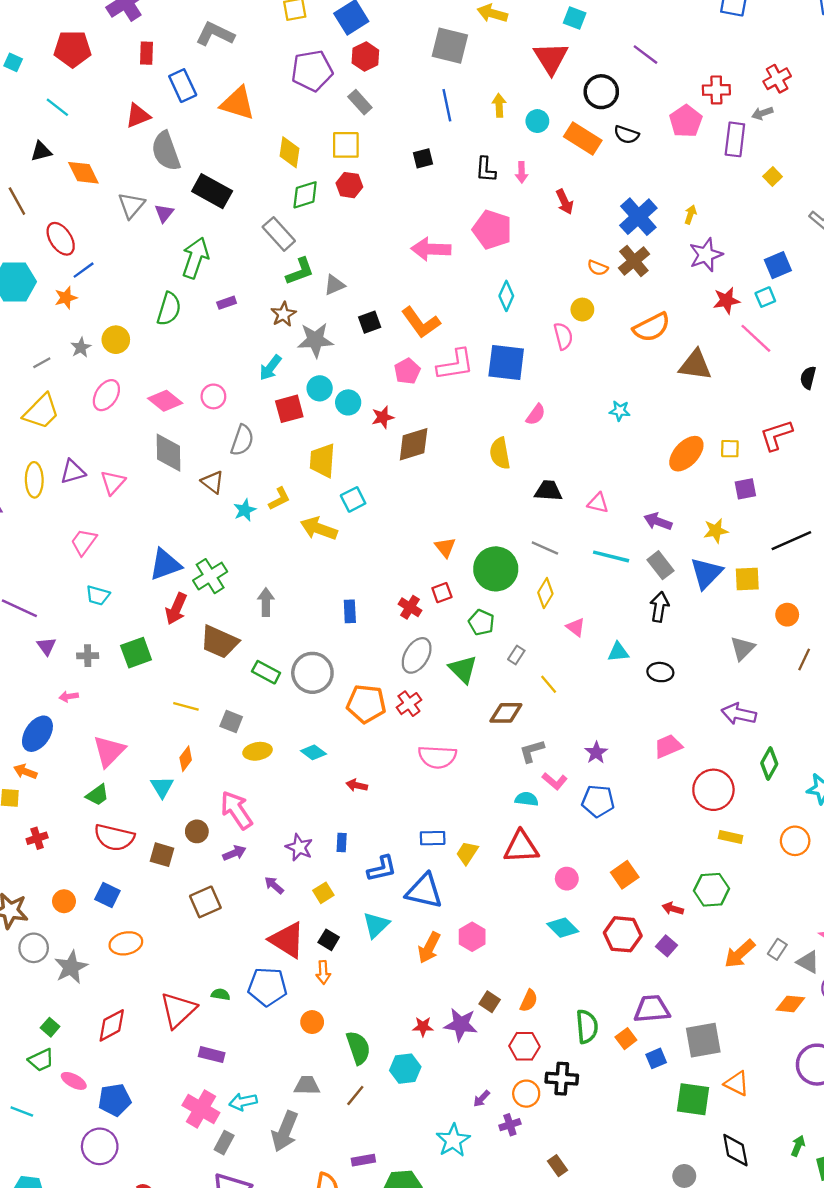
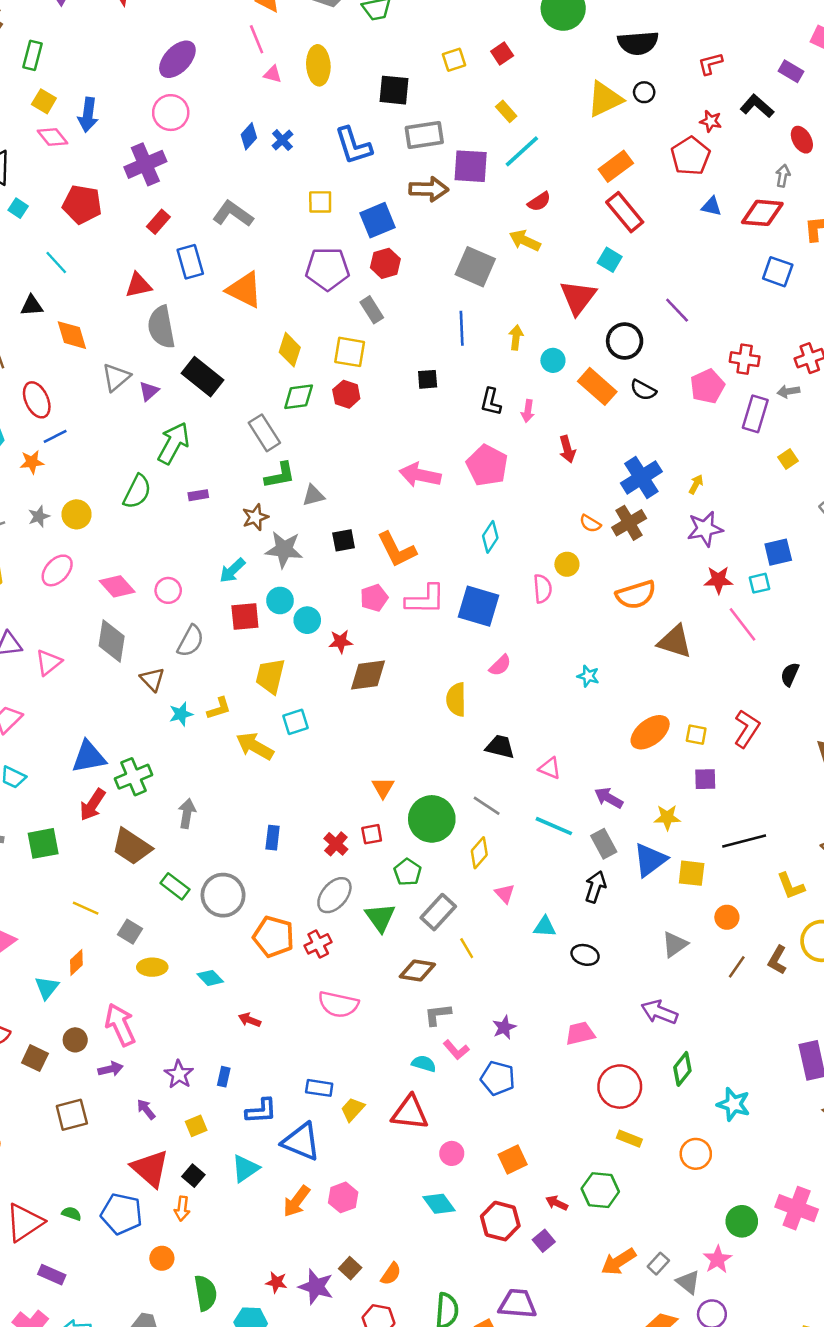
red rectangle: (147, 53) -> (158, 222), turned 30
red L-shape: (776, 435) -> (747, 729), turned 132
gray rectangle: (516, 655) -> (438, 912), size x1.8

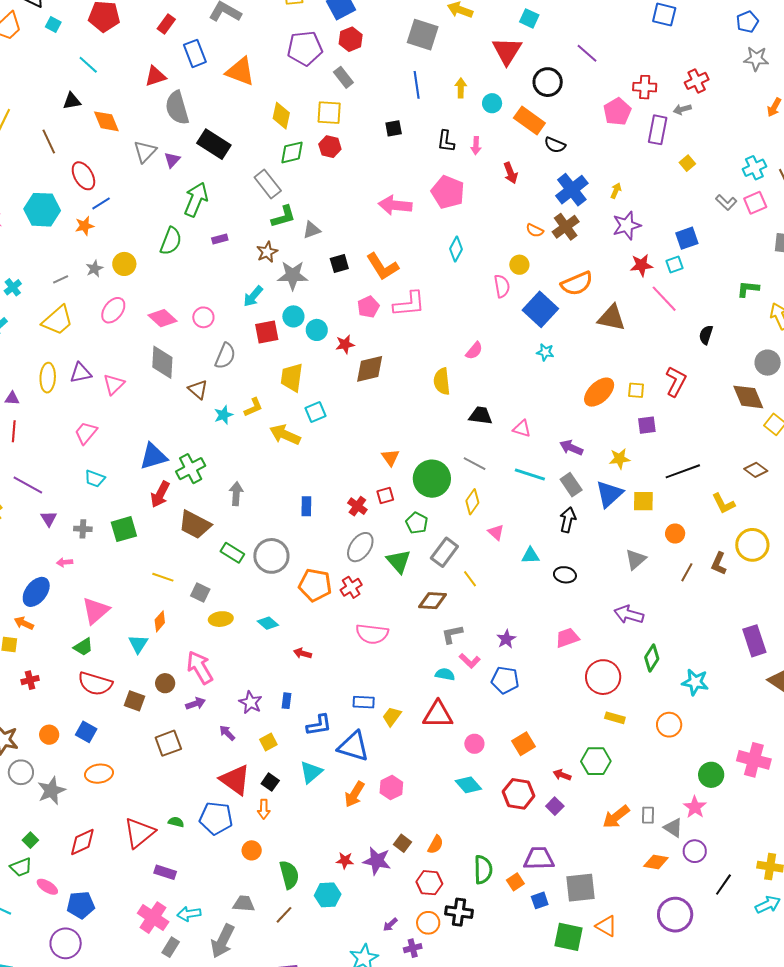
black semicircle: (643, 390) -> (555, 145), moved
blue square: (479, 606) -> (540, 309), moved, turned 32
gray rectangle: (658, 1264) -> (648, 815), turned -36

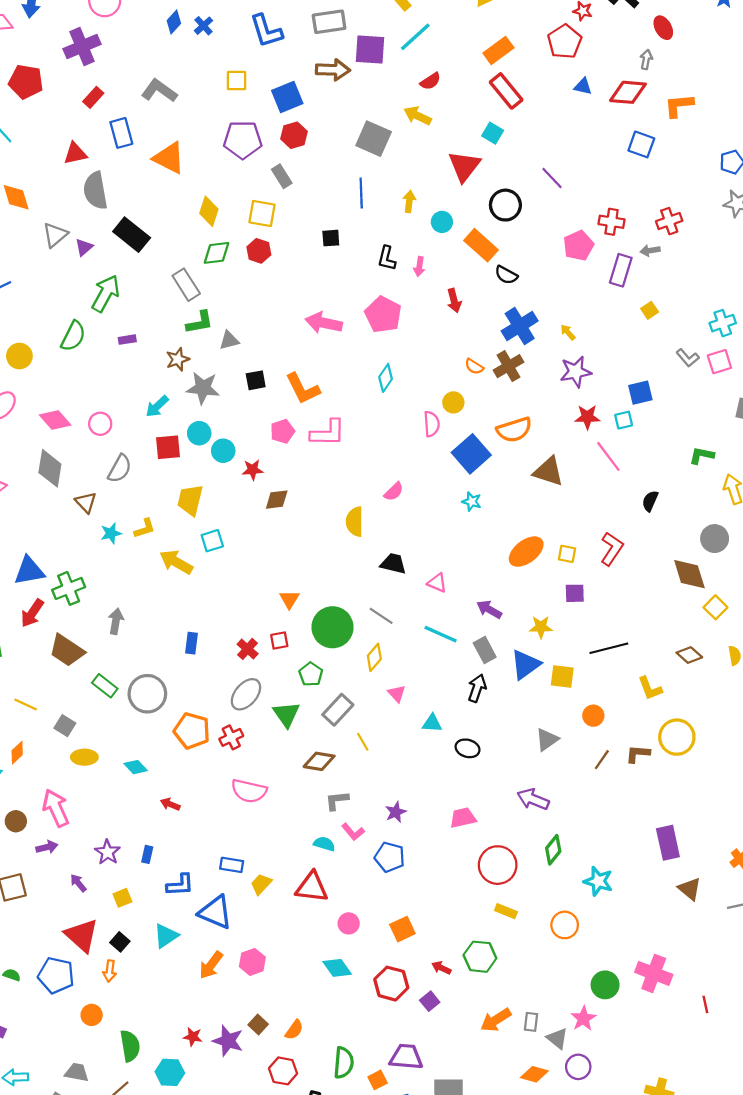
yellow arrow: (616, 191) -> (568, 332), turned -70
brown diamond: (370, 369) -> (277, 500), size x0.7
brown L-shape: (719, 564) -> (638, 754), turned 65

